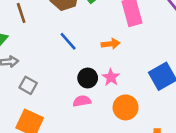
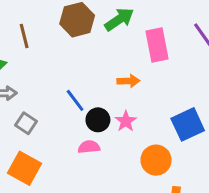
blue line: (68, 41) -> (75, 100), moved
orange circle: (126, 107) -> (156, 160), moved

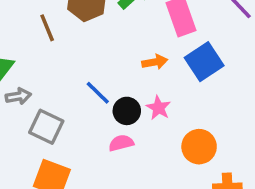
brown line: (24, 36) -> (47, 28), moved
gray square: (26, 123) -> (46, 127), size x1.4
blue square: (188, 124) -> (204, 62), moved

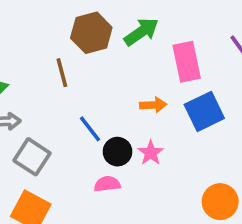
brown line: (47, 28) -> (62, 73), moved
orange circle: (199, 147) -> (220, 202), moved

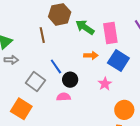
green arrow: (141, 32) -> (85, 27), moved, turned -114
blue square: (204, 111) -> (118, 60), turned -35
pink star: (151, 153) -> (105, 84), moved
gray square: (32, 157) -> (35, 82), moved

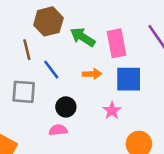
blue square: (118, 60) -> (129, 79), turned -30
blue line: (56, 66) -> (51, 70), moved
gray square: (35, 82) -> (24, 92), moved, turned -30

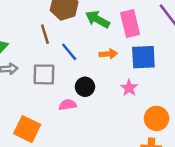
pink semicircle: (58, 130) -> (68, 105), moved

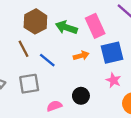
black circle: (85, 87) -> (81, 96), moved
pink star: (129, 88) -> (113, 80), moved

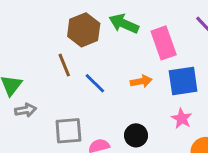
green arrow: (66, 27) -> (124, 24), moved
gray square: (29, 84) -> (68, 131), moved

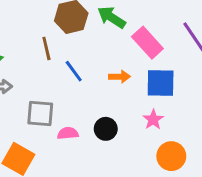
pink rectangle: (164, 43) -> (147, 43), turned -32

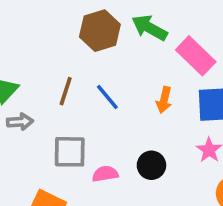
brown line: (46, 48) -> (66, 91), moved, turned 35
orange arrow: (119, 77) -> (164, 100), turned 108

